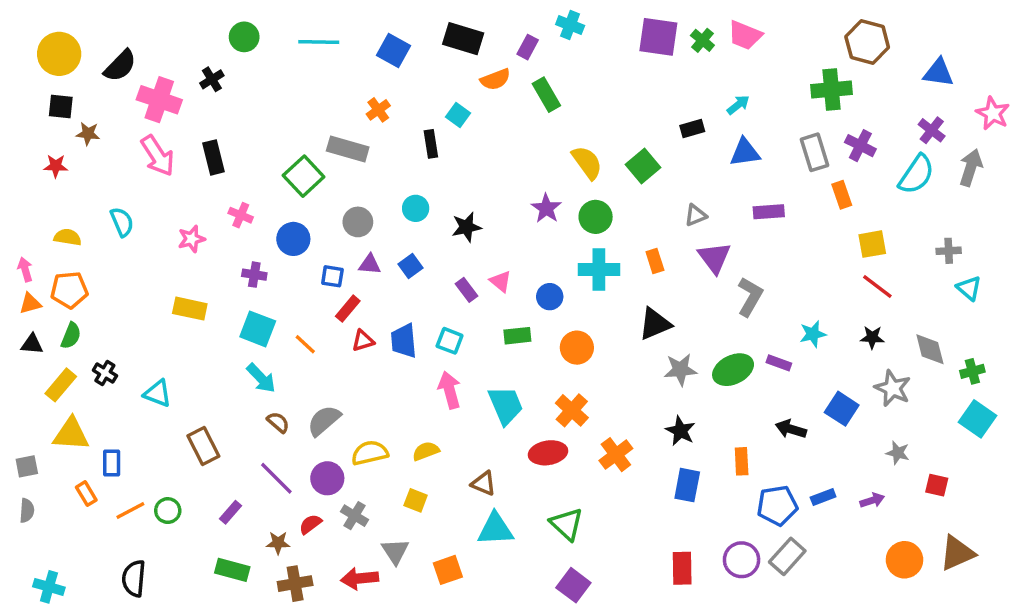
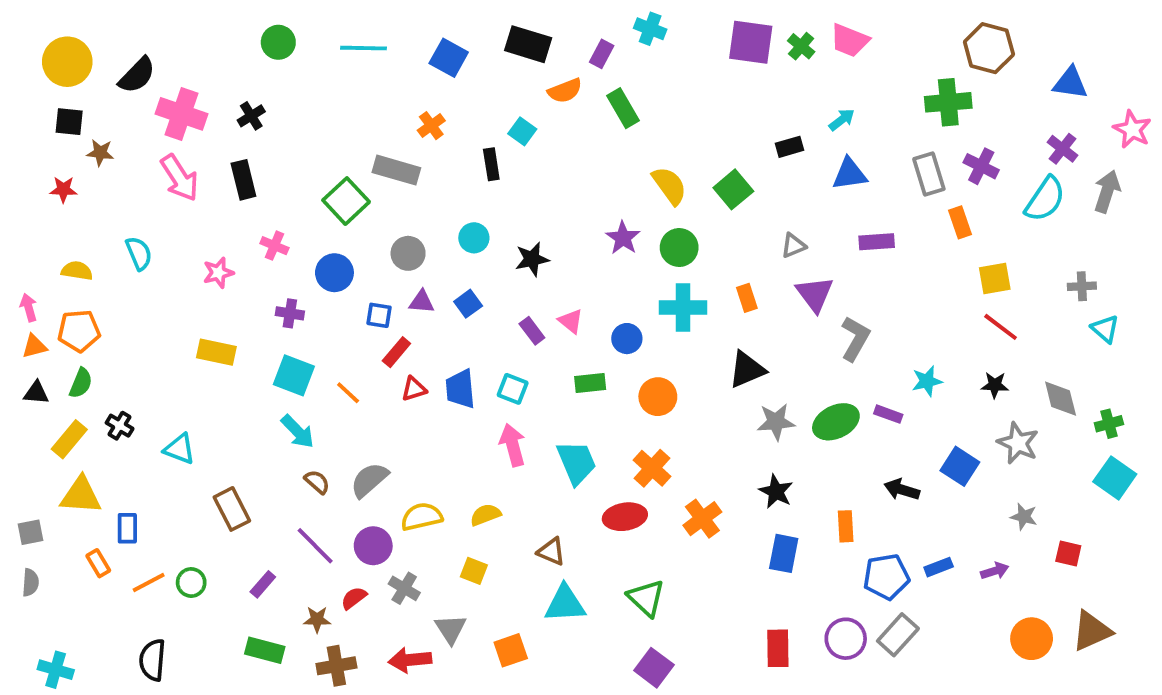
black cross: (212, 79) -> (251, 116), moved

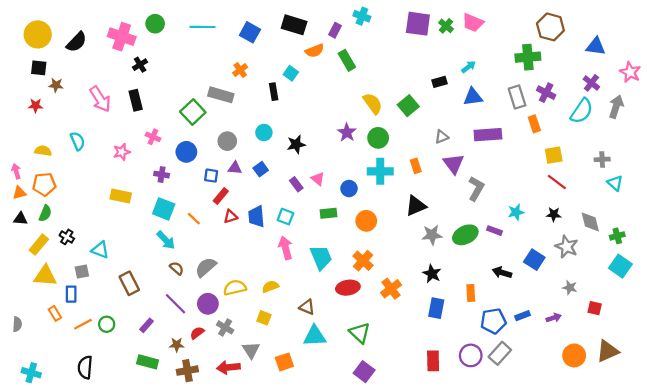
pink cross: (182, 114) -> (122, 37), moved
purple rectangle: (877, 242) -> (488, 135), size x1.4
gray square: (30, 532) -> (82, 271), moved

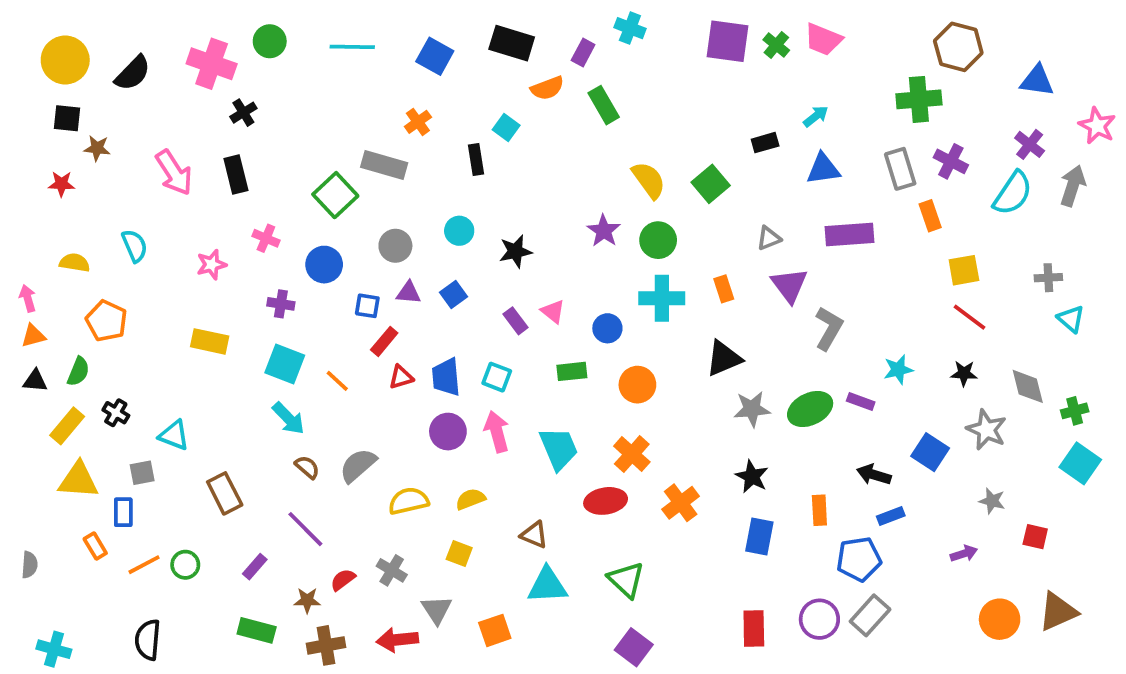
orange pentagon: (44, 184) -> (106, 321), moved, turned 30
purple circle: (208, 304) -> (448, 432), moved
blue rectangle: (522, 316) -> (891, 516), moved

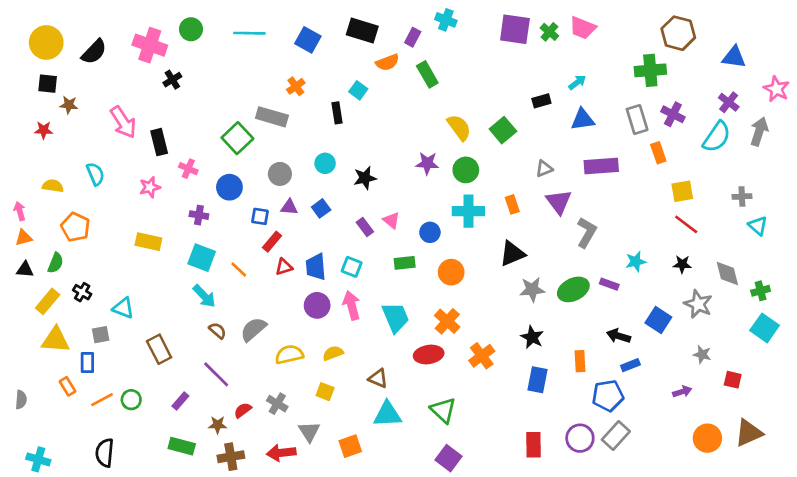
black rectangle: (236, 174) -> (159, 142), moved
purple star: (604, 231) -> (427, 163), turned -30

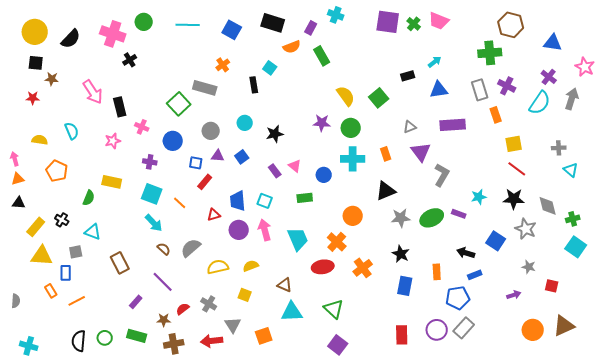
green semicircle: (56, 263) -> (89, 198), moved
black star: (682, 264) -> (514, 199), size x1.5
red triangle: (284, 267) -> (214, 215), moved
orange circle: (451, 272) -> (353, 216), moved
green circle: (131, 400) -> (105, 338), moved

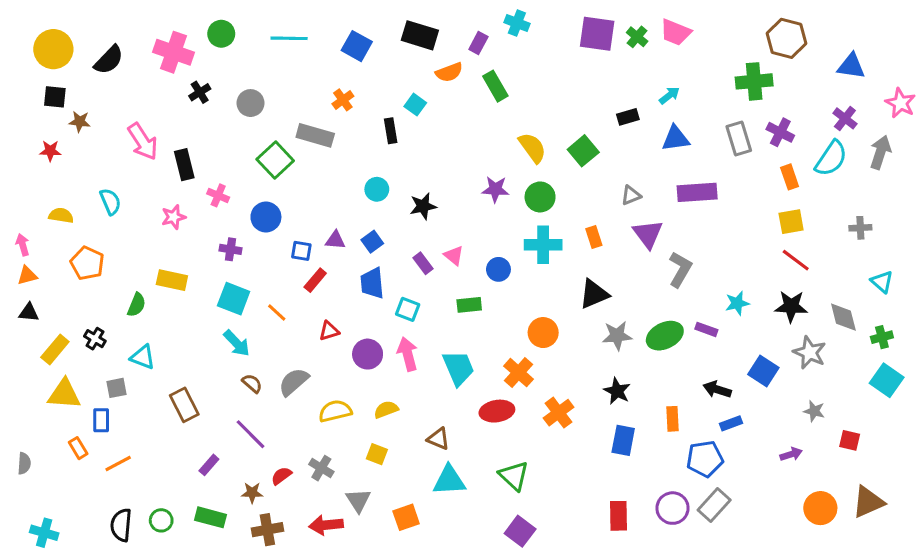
orange rectangle: (496, 115) -> (790, 177), moved
gray circle: (211, 131) -> (251, 103), moved
cyan triangle: (571, 170) -> (882, 282), moved
blue trapezoid: (238, 201) -> (372, 283), moved

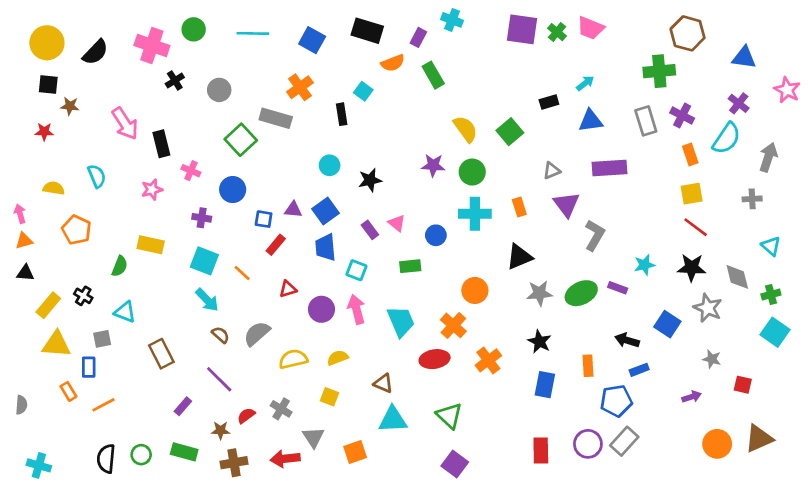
orange cross: (343, 100) -> (300, 87), size x1.4
gray arrow: (880, 152) -> (768, 157), moved
blue square: (372, 242) -> (326, 211), size x1.4

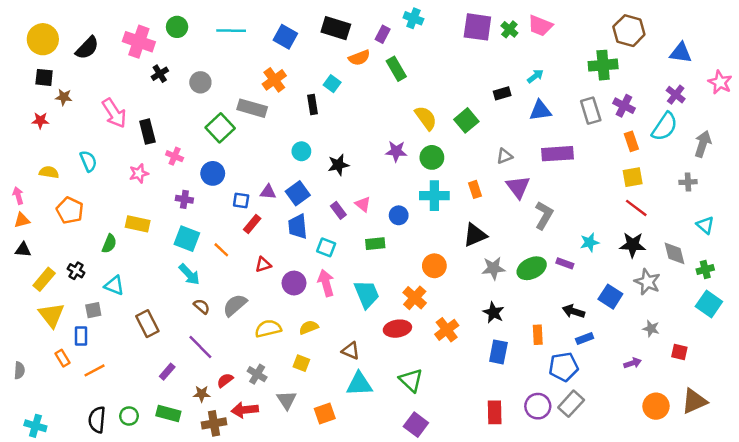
yellow triangle: (56, 344) -> (51, 315), turned 48
red arrow: (285, 459) -> (245, 410), moved

